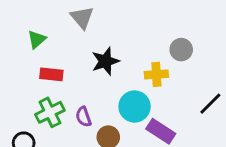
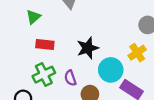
black star: (105, 61) -> (88, 48), moved
yellow cross: (156, 74) -> (137, 53), moved, turned -30

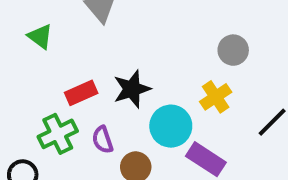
green triangle: (33, 17) -> (40, 36), turned -42
red rectangle: (45, 45) -> (81, 93), moved, turned -30

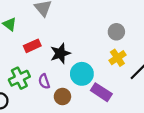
red rectangle: (81, 93) -> (32, 46), moved
yellow cross: (216, 97) -> (117, 58), moved

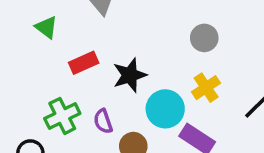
gray circle: (116, 32) -> (204, 38), moved
yellow cross: (117, 58) -> (206, 88), moved

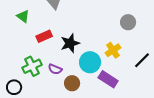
gray circle: (204, 38) -> (128, 22), moved
purple semicircle: (103, 121) -> (55, 69), turned -48

